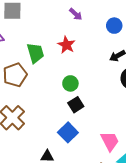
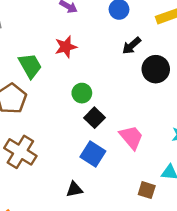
red star: (66, 45) -> (66, 47), turned -30
pink trapezoid: (110, 141) -> (131, 137), moved

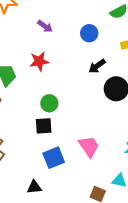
black square: (95, 118) -> (44, 126), moved, turned 36
blue square: (93, 154) -> (54, 158), turned 30

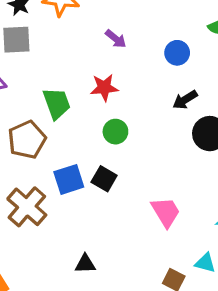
green circle: (49, 103) -> (115, 132), moved
black square: (44, 126) -> (104, 179), turned 30
blue square: (54, 158) -> (69, 179), moved

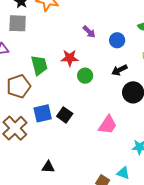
purple arrow: (116, 39) -> (89, 32), moved
green circle: (115, 132) -> (85, 76), moved
pink trapezoid: (166, 212) -> (108, 125), moved, turned 60

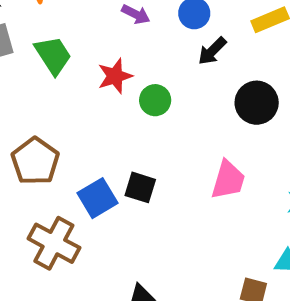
green trapezoid: (39, 65) -> (53, 55), moved
black arrow: (119, 70) -> (212, 51), moved

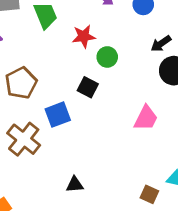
black arrow: (212, 51) -> (161, 44), moved
black square: (140, 187) -> (88, 87), moved

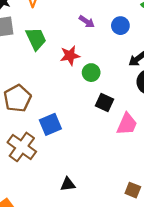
black square: (88, 87) -> (104, 102), moved

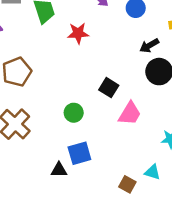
green circle: (91, 73) -> (74, 113), moved
blue square: (50, 124) -> (79, 153), moved

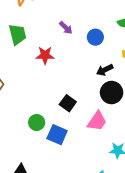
pink trapezoid: (130, 113) -> (97, 121), moved
blue square: (79, 153) -> (57, 135), moved, turned 36

